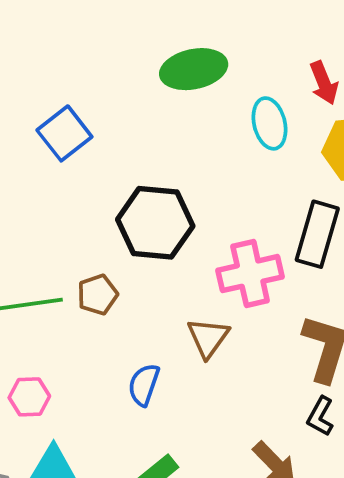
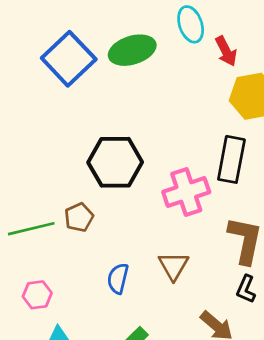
cyan ellipse: (270, 123) -> (191, 24), moved
blue square: (64, 133) -> (69, 59), moved, size x1.4
brown triangle: (208, 338) -> (174, 266), moved

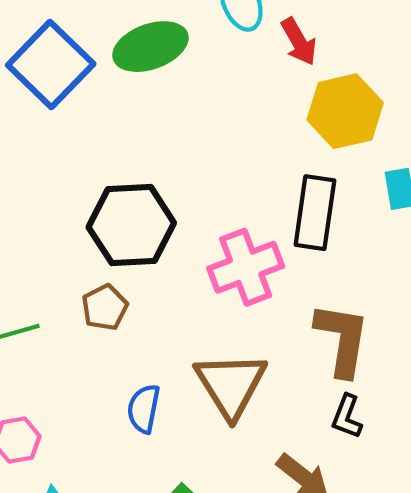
brown pentagon: (79, 217) -> (105, 307), moved
brown triangle: (174, 266) -> (231, 385), size x1.5

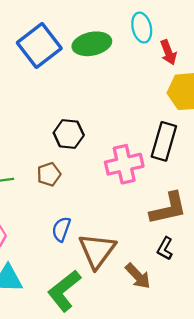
black hexagon: (131, 225) -> (69, 134), size x0.7
brown L-shape: (342, 339) -> (168, 208), turned 60
brown triangle: (231, 385) -> (97, 251), moved

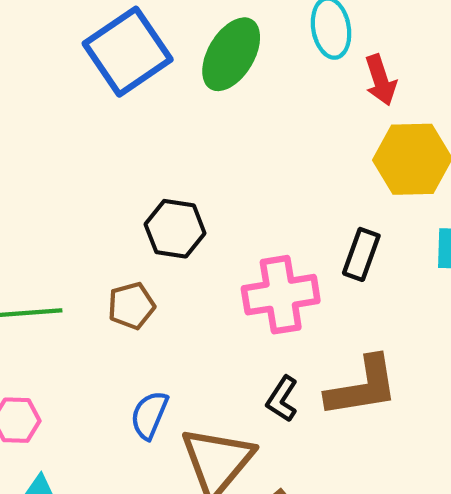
green ellipse: (92, 44) -> (231, 54), turned -51
black rectangle: (164, 141) -> (361, 254), size x0.7
black L-shape: (165, 248) -> (282, 399), moved

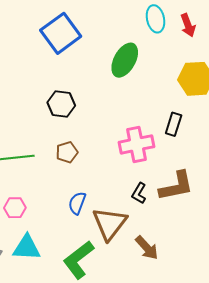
green ellipse: (231, 54) -> (125, 60), moved
red arrow: (381, 80) -> (188, 25), moved
black hexagon: (175, 229) -> (61, 104), moved

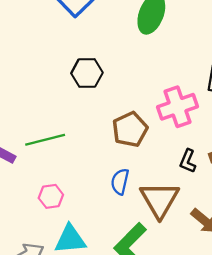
brown pentagon: (67, 152) -> (130, 129), moved, size x1.4

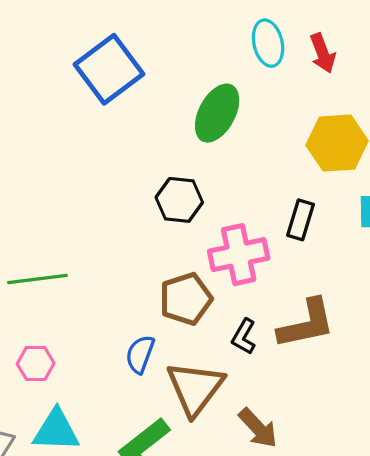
black hexagon: (87, 73) -> (179, 200), moved
brown pentagon: (130, 129) -> (186, 299), moved

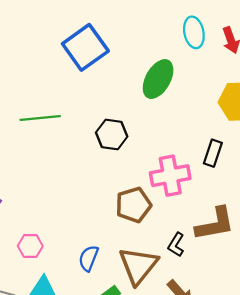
black hexagon: (179, 200) -> (112, 135), moved
green line: (37, 279) -> (40, 118), moved
black L-shape: (244, 337) -> (176, 245), moved
blue semicircle: (140, 354) -> (89, 258), moved

